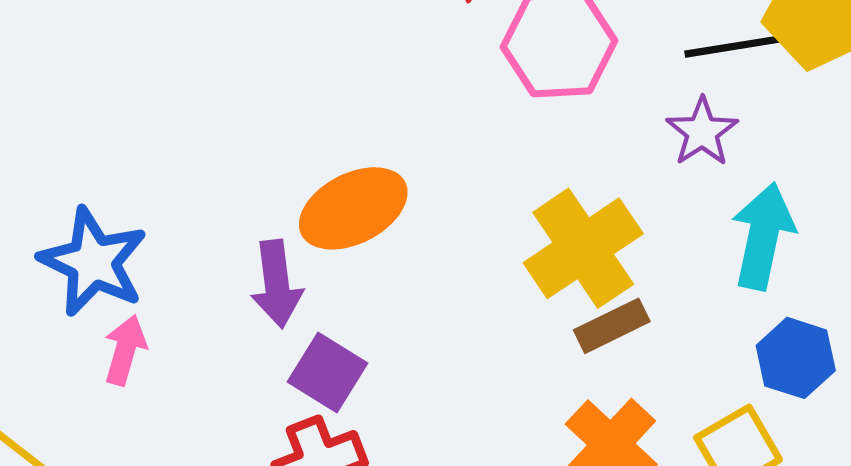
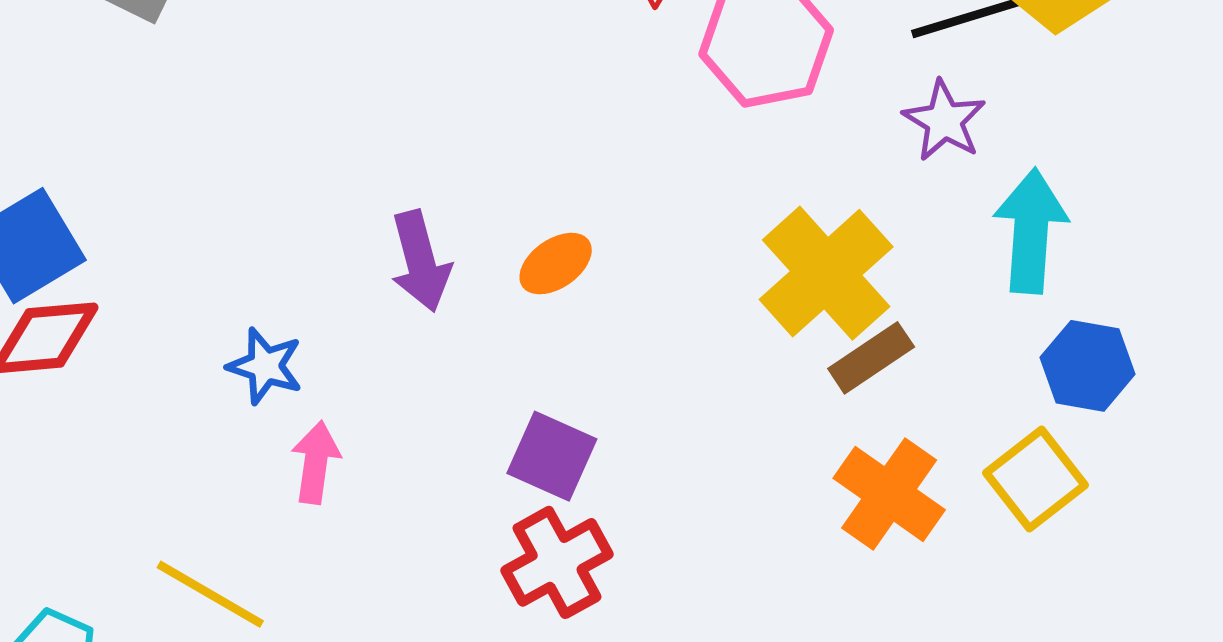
orange ellipse: (353, 208) -> (556, 264), size x0.6
blue star: (93, 262) -> (265, 366), size x0.6
purple arrow: (277, 284) -> (420, 261), moved

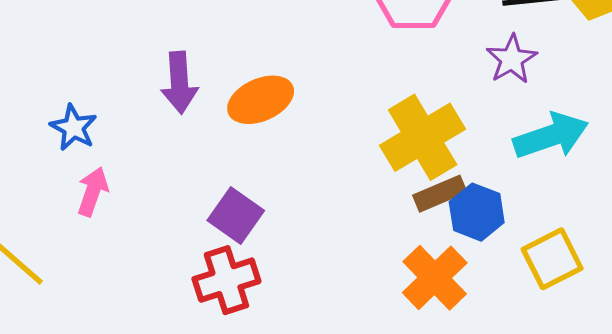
cyan arrow: (1031, 231) -> (551, 136), turned 56
orange ellipse: (556, 264) -> (261, 100), size x1.4
blue hexagon: (1088, 366) -> (477, 212), moved
yellow square: (1036, 479) -> (552, 259), moved

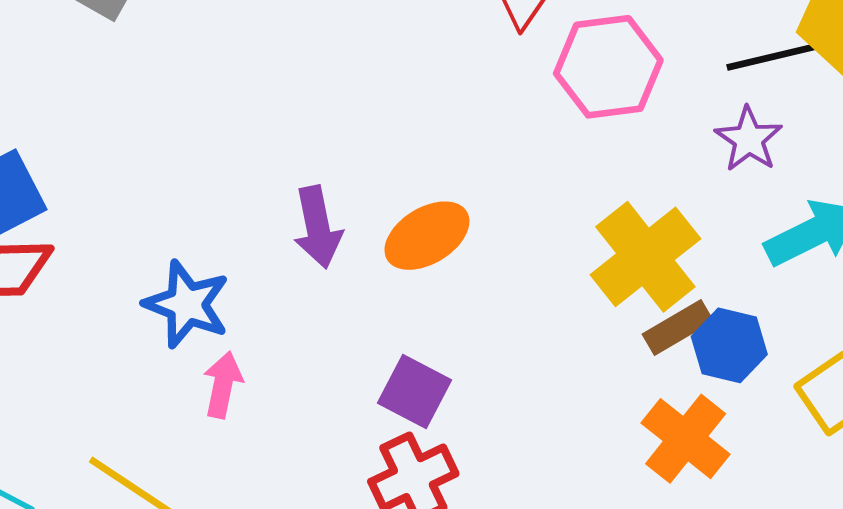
blue star: (74, 128) -> (187, 304), size x1.4

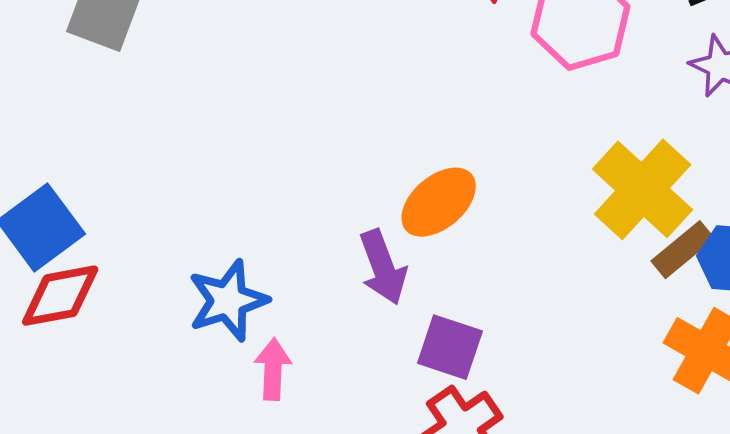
purple arrow: (318, 227) -> (383, 267), moved
blue star: (187, 304) -> (228, 301), turned -30

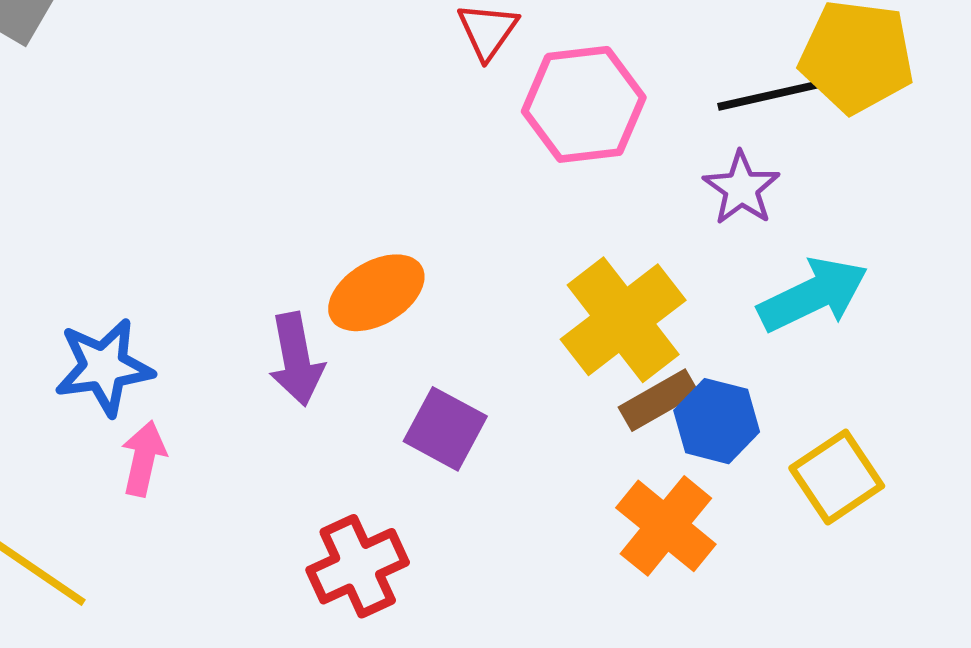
purple square: (450, 347) -> (445, 429), moved

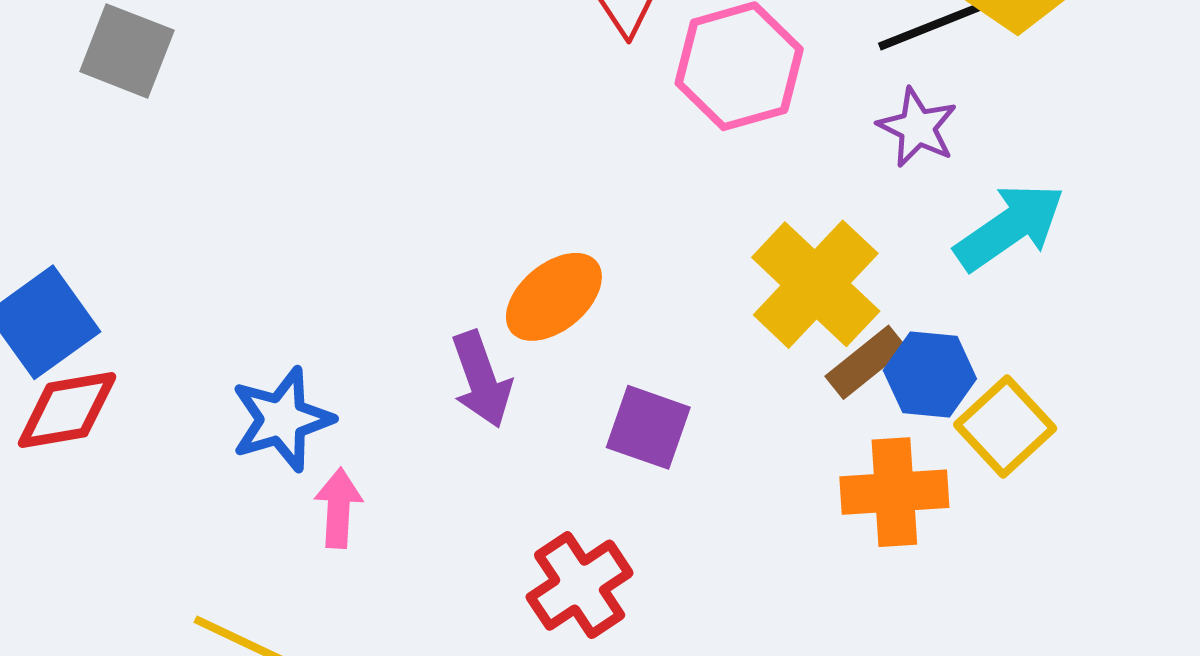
yellow square: (837, 477) -> (1005, 427), moved
orange cross: (666, 526) -> (894, 492), turned -34

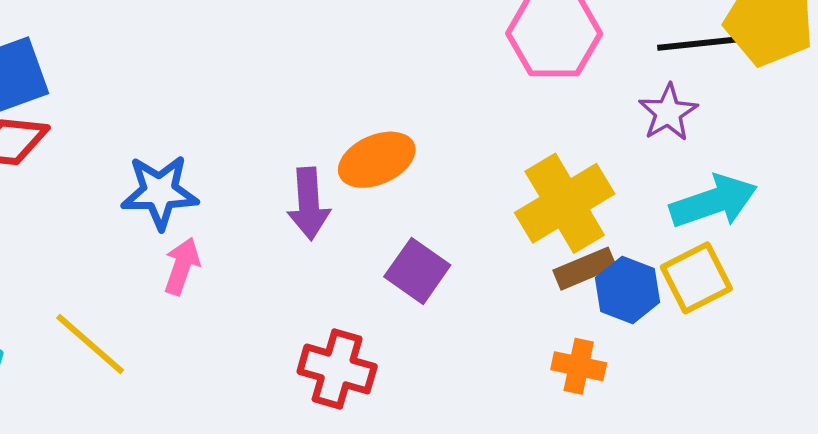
yellow square: (1005, 427) -> (696, 278), moved
orange cross: (894, 492) -> (579, 366), size x0.7
red cross: (580, 585) -> (337, 369), turned 34

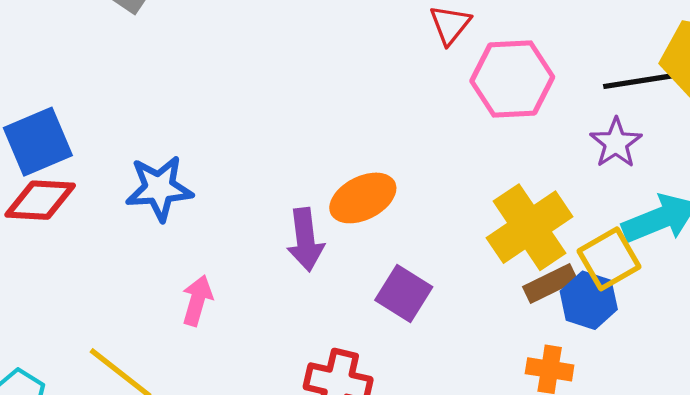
blue star: (160, 192) -> (159, 188), moved
yellow square: (696, 278) -> (609, 259), moved

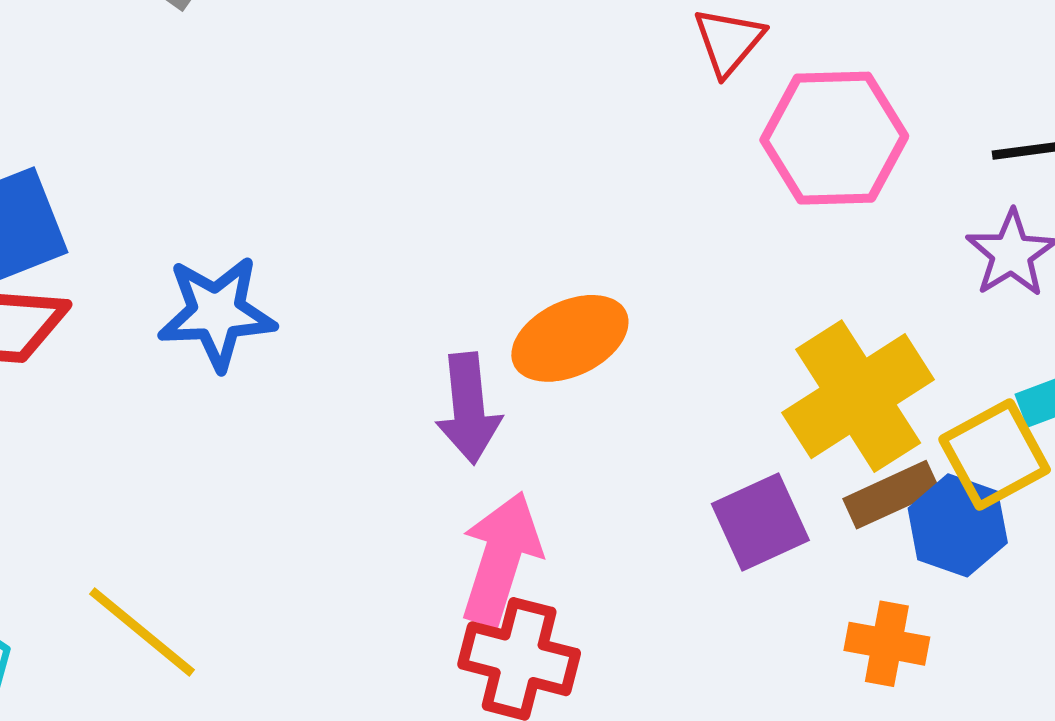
purple square: (404, 294) -> (760, 522), moved, turned 32
pink arrow: (197, 300) -> (501, 558), moved, size x1.5

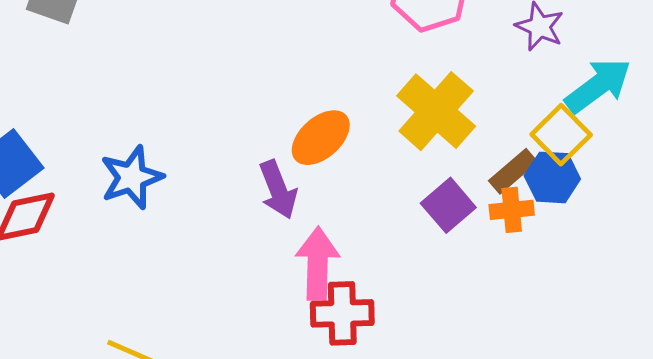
yellow cross: (858, 396) -> (436, 111), moved
orange cross: (887, 644) -> (512, 210), moved

